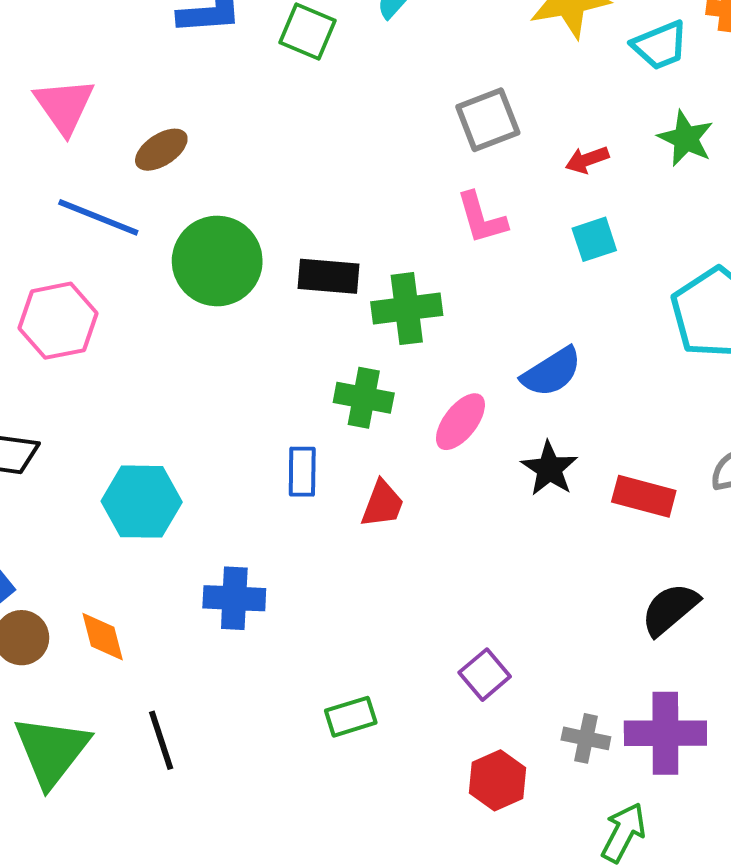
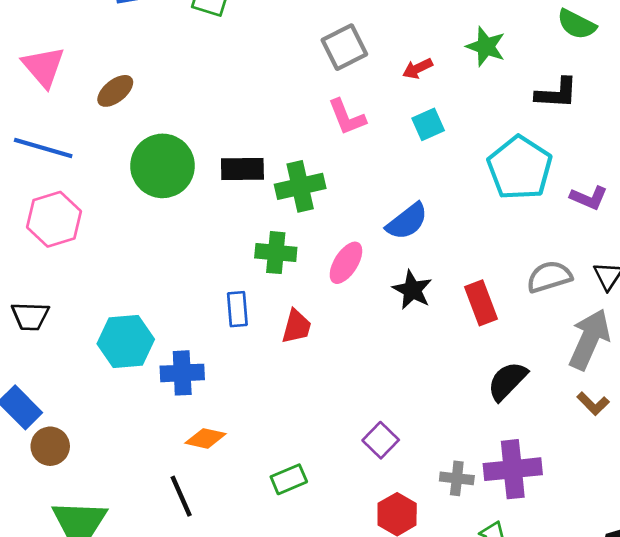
blue line: (98, 217) -> (43, 148), moved
red rectangle: (644, 496) -> (481, 303), turned 60
blue cross: (234, 598) -> (182, 373), moved
orange diamond: (103, 637) -> (206, 438), moved, turned -57
black line: (161, 740) -> (181, 496), moved

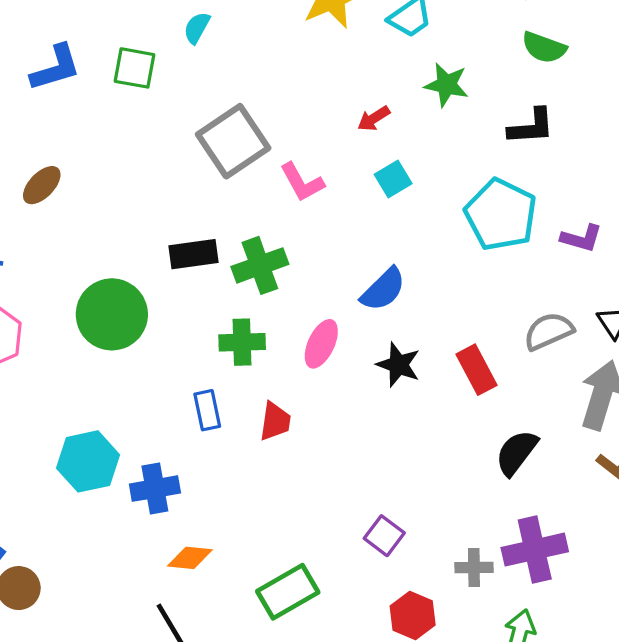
gray square: (344, 47) -> (233, 141), moved, size x1.4
green circle: (163, 166) -> (112, 314), moved
green rectangle: (289, 479) -> (288, 592), size x1.5

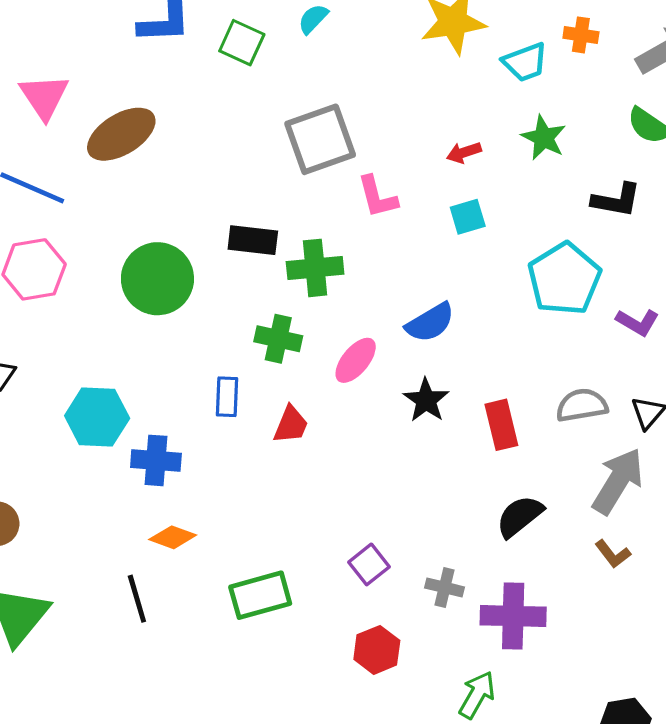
brown ellipse: (42, 185) -> (121, 134), size x1.6
gray cross: (474, 567) -> (445, 587), moved

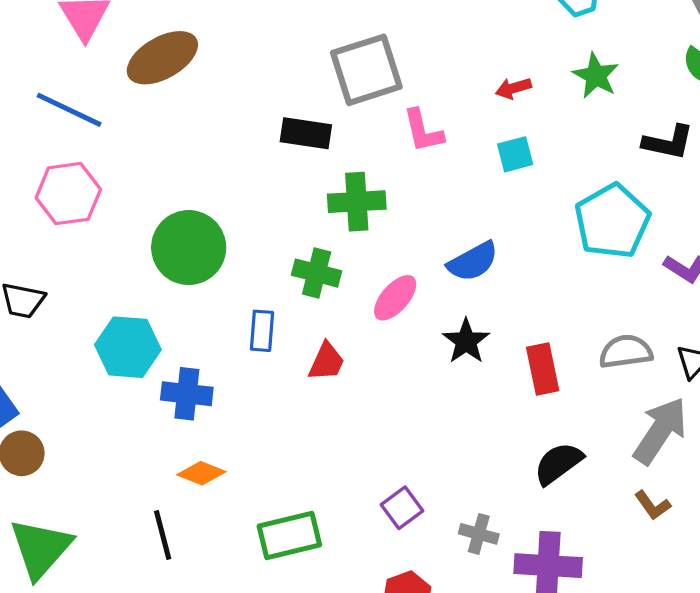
black rectangle: (253, 240) -> (306, 133), moved
green circle: (157, 279) -> (189, 248), moved

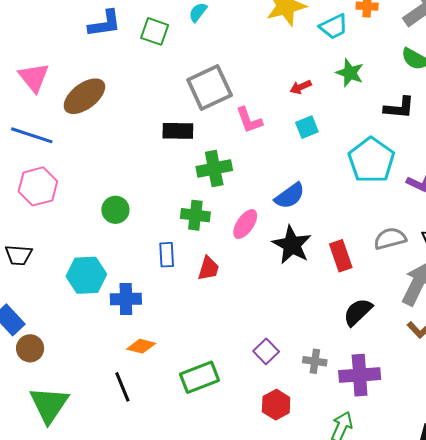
green circle: (189, 248) -> (115, 210), size x0.6
black star: (466, 341) -> (292, 245), size x1.4

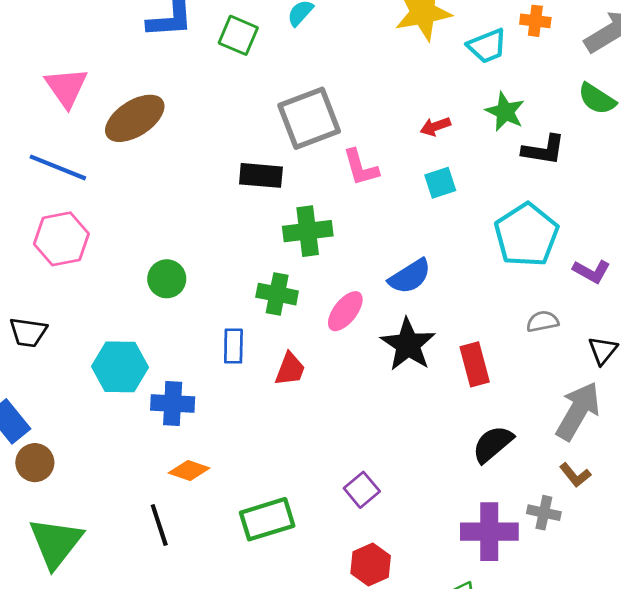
black L-shape: (399, 108) -> (544, 150), moved
gray semicircle: (390, 239) -> (543, 321), moved, size x0.7
gray cross: (315, 361) -> (544, 513), moved

